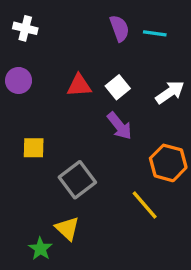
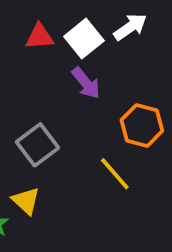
white square: (118, 87) -> (84, 39), size x1.4
white arrow: (170, 92) -> (130, 27), moved

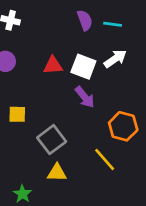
white square: (84, 39) -> (83, 67), turned -30
yellow triangle: (26, 201) -> (57, 173), moved, turned -42

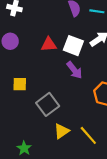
yellow line: (105, 159) -> (88, 135), moved
yellow triangle: (57, 173) -> (62, 131), moved, turned -35

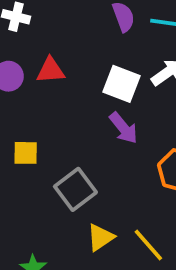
red triangle: (49, 44) -> (51, 70), moved

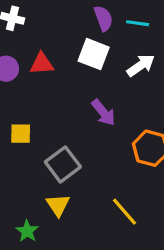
white square: (122, 84) -> (94, 54), moved
yellow triangle: (100, 237) -> (58, 205), moved, turned -30

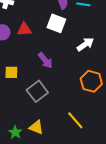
white arrow: (141, 65) -> (85, 44), moved
purple arrow: (103, 113) -> (45, 60), moved
yellow triangle: (58, 205) -> (36, 127), moved, turned -35

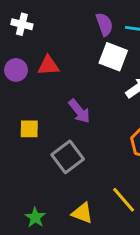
white square: (56, 23) -> (113, 57), moved
yellow triangle: (36, 127) -> (82, 213), moved

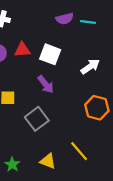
purple semicircle: (104, 24) -> (65, 19), turned 96
white square: (113, 57) -> (50, 54), moved

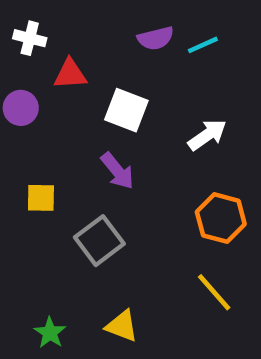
cyan line: (88, 22) -> (203, 45), turned -32
red triangle: (22, 50) -> (70, 74), moved
yellow line: (79, 151) -> (214, 292), moved

